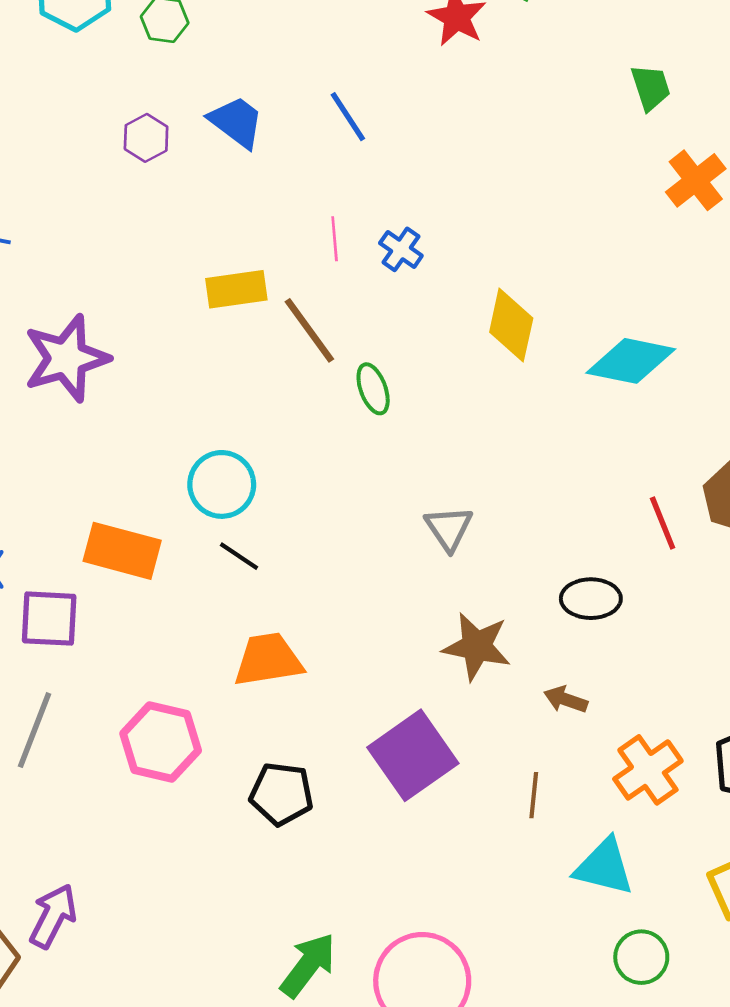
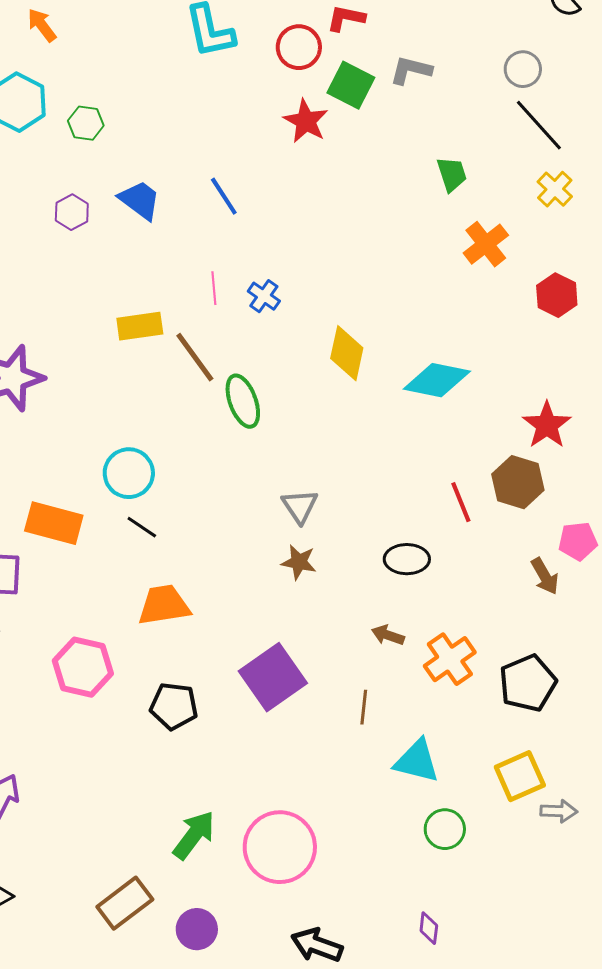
green ellipse: (373, 389) -> (243, 401), size x1.4
brown star: (477, 646) -> (299, 562), moved, size x0.7
orange cross: (648, 770) -> (450, 659), moved

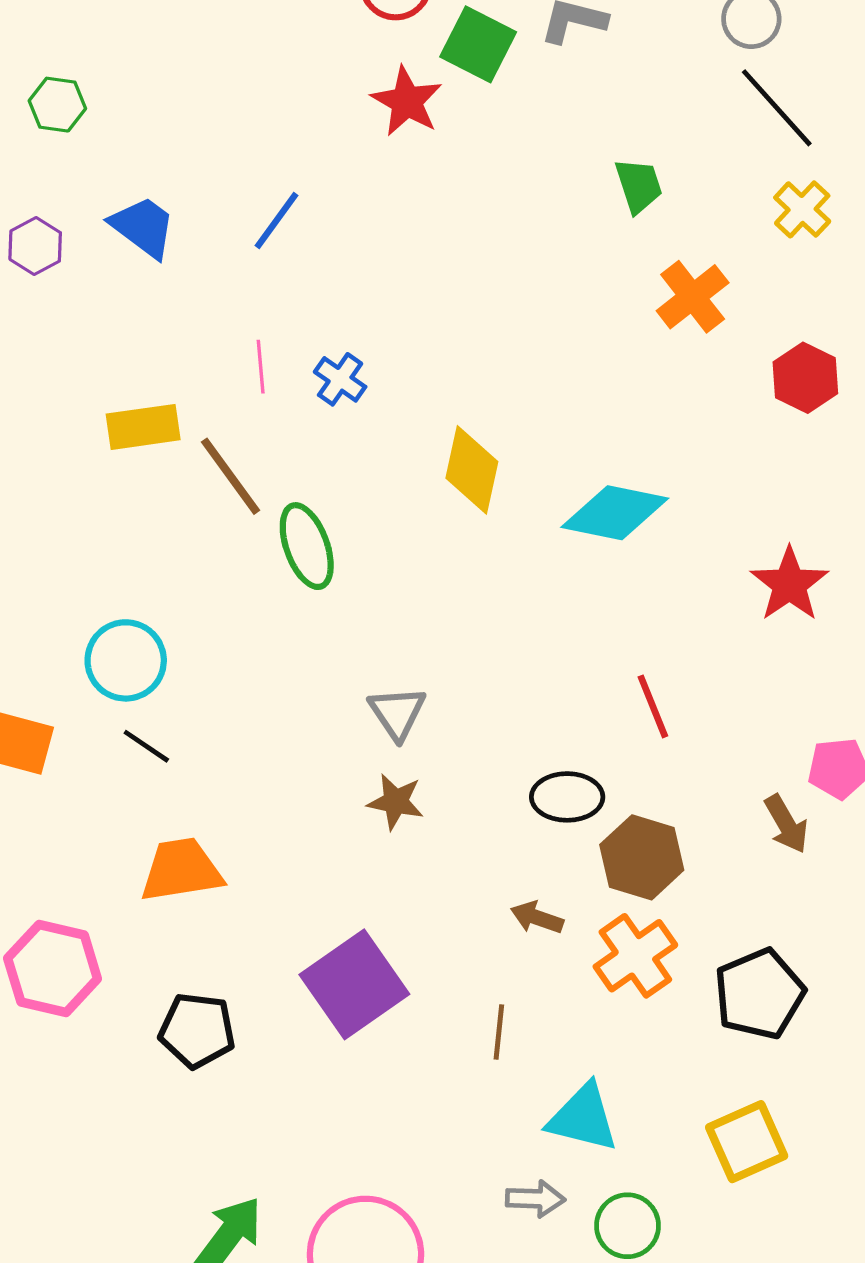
blue line: (224, 196) -> (277, 221), turned 69
brown hexagon: (518, 482) -> (642, 857), moved
gray arrow: (559, 811) -> (535, 1199), moved

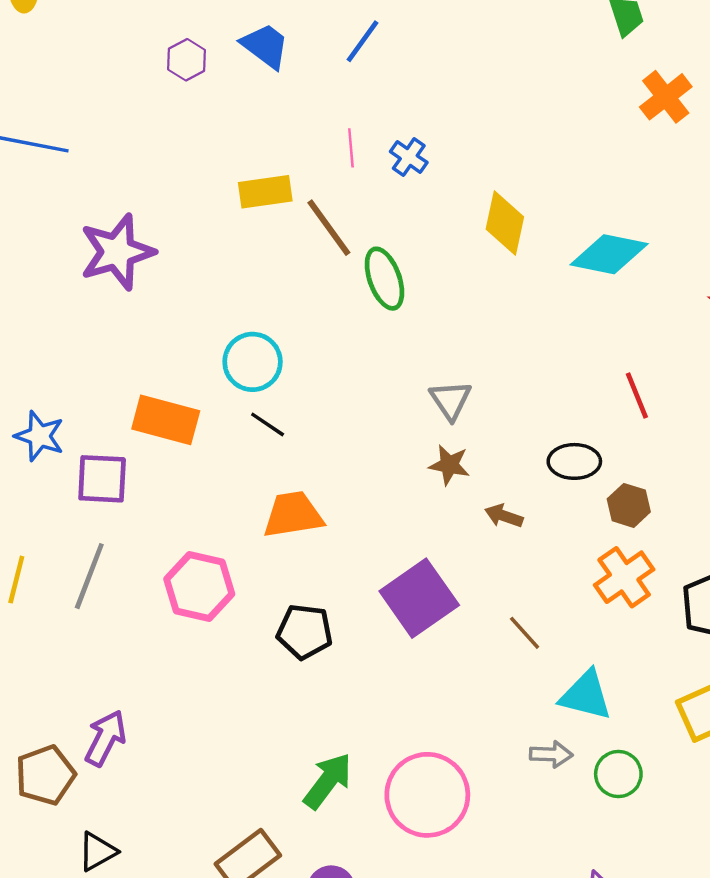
brown hexagon: (642, 857) -> (629, 505), size x0.7
brown arrow: (537, 918) -> (504, 516), moved
brown line: (499, 1032) -> (525, 633), turned -48

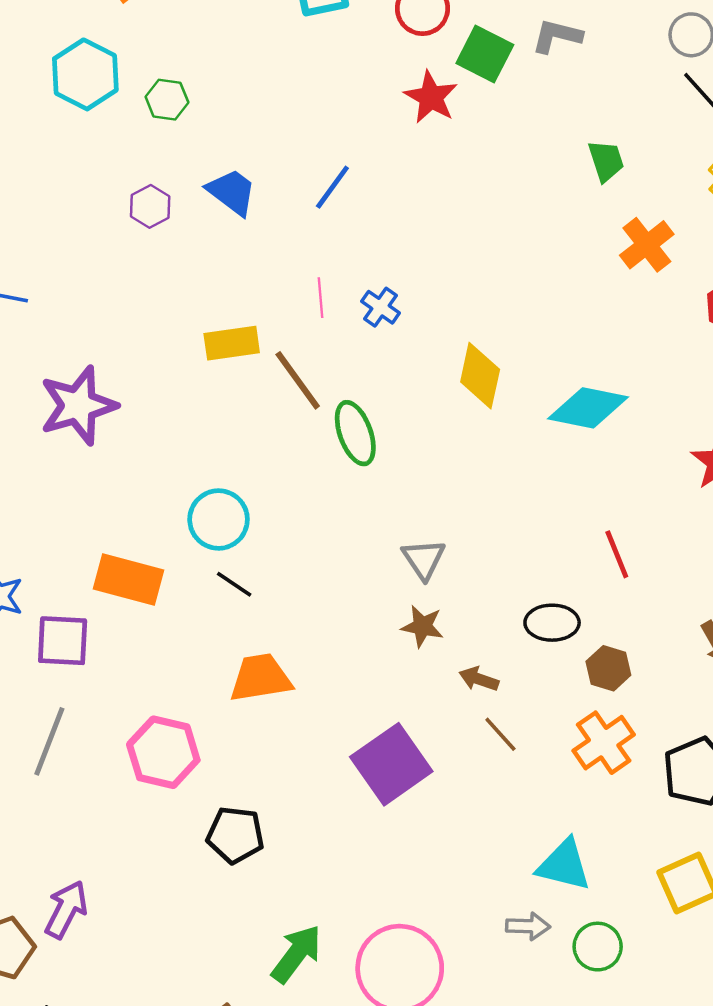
black pentagon: (305, 632) -> (235, 835), moved
brown line: (525, 633) -> (500, 734), moved

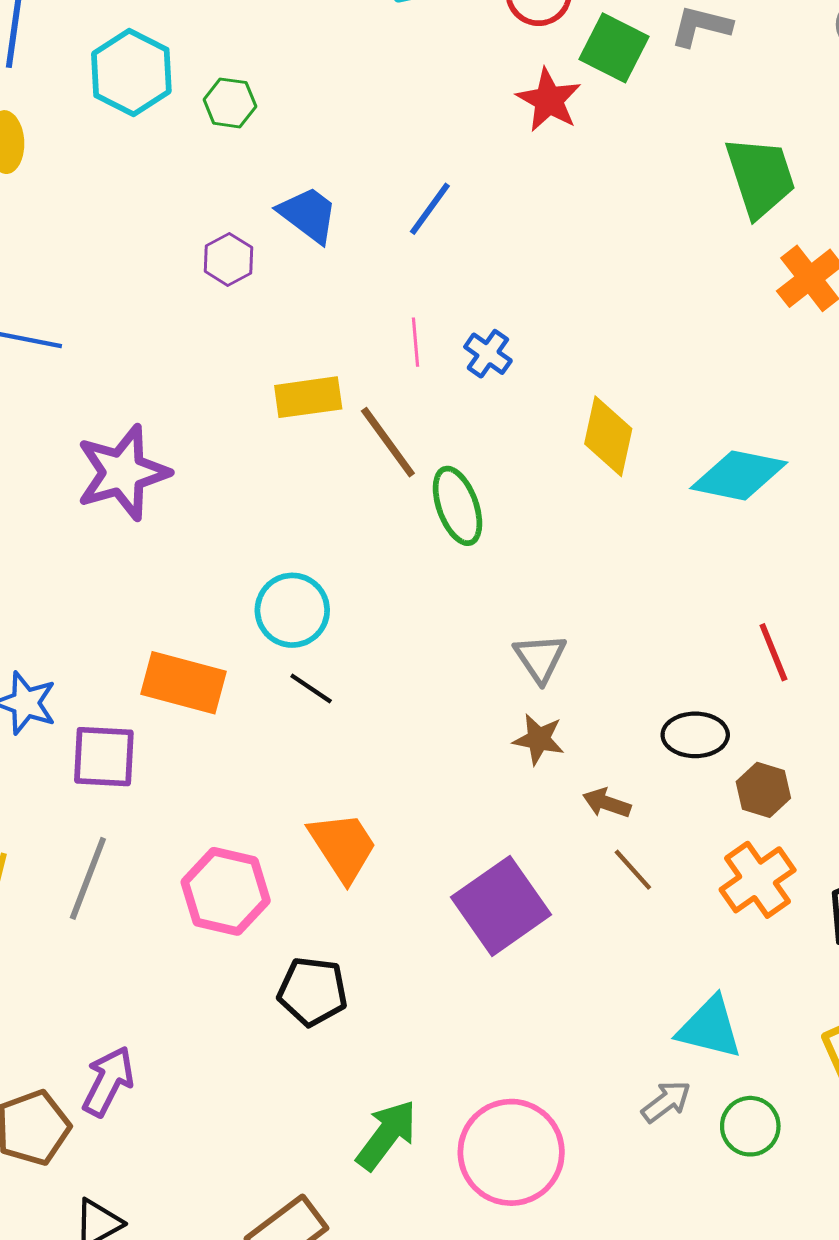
green trapezoid: (606, 161) -> (760, 177), size x1.6
purple hexagon: (150, 206) -> (228, 259), moved
orange trapezoid: (261, 678) -> (343, 846), moved, turned 66
gray arrow: (528, 926) -> (666, 1102), turned -39

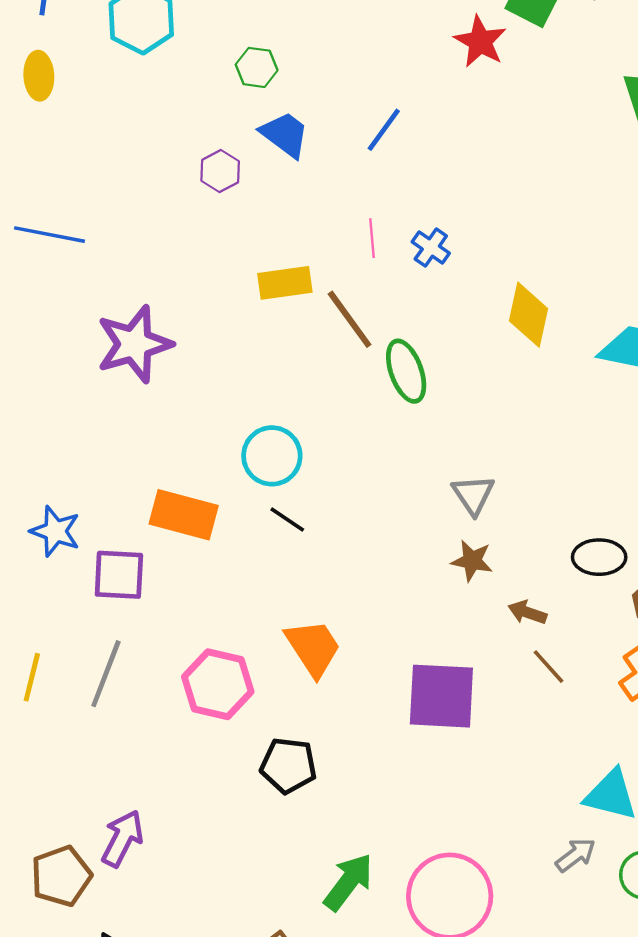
green hexagon: (230, 103) -> (257, 67), moved
purple square: (501, 906) -> (441, 696), turned 38

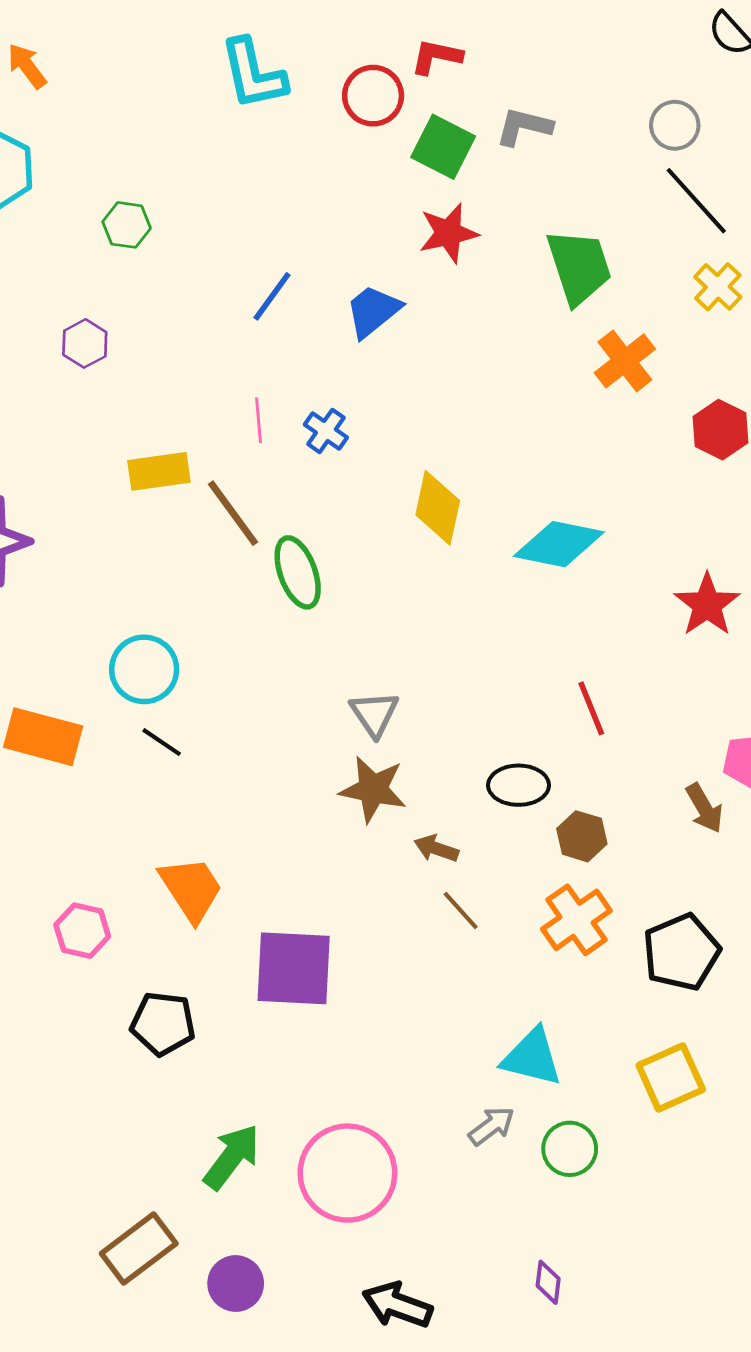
red star: (480, 42) -> (448, 233), moved, turned 30
blue trapezoid: (285, 135) -> (373, 311), moved, turned -76
brown star: (472, 561) -> (373, 789), size x1.4
pink hexagon: (218, 684) -> (82, 931), size x0.7
purple square: (441, 696) -> (294, 968), moved

